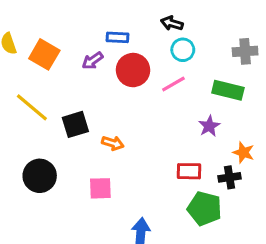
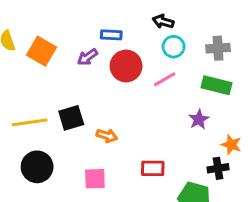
gray cross: (245, 51) -> (218, 48), moved
yellow line: (32, 107) -> (30, 122), moved, turned -48
red rectangle: (189, 171) -> (153, 168), moved

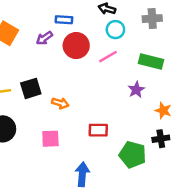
gray cross: (218, 48) -> (152, 19), moved
black cross: (218, 168) -> (161, 139), moved

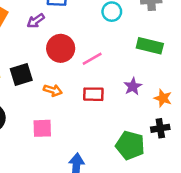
red circle: (76, 46) -> (61, 48), moved
pink line: (108, 57) -> (92, 59), moved
purple star: (136, 90) -> (133, 86), moved
red rectangle: (98, 130) -> (93, 94), moved

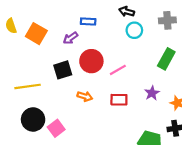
green rectangle: (150, 46) -> (166, 59), turned -75
black square: (21, 75) -> (63, 70), moved
pink square: (42, 128) -> (56, 128), moved, turned -35

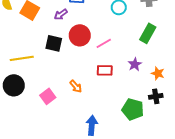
black square: (63, 70) -> (54, 43), turned 30
orange arrow: (85, 96) -> (76, 86), moved, turned 32
black circle: (33, 119) -> (14, 85), moved

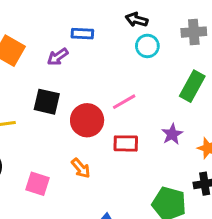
red circle: (80, 35) -> (87, 120), moved
pink square: (48, 96) -> (38, 184), turned -35

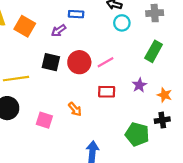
red circle: (87, 120) -> (79, 62), moved

